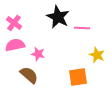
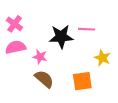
black star: (58, 17) -> (61, 37), moved, turned -30
brown semicircle: (29, 75) -> (44, 79), moved

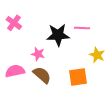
pink semicircle: (16, 47) -> (15, 71), moved

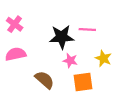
pink star: (38, 54) -> (70, 61), moved
pink semicircle: (15, 71) -> (16, 54), moved

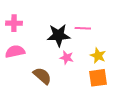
pink cross: (15, 24) -> (14, 23), turned -35
orange square: (83, 82) -> (98, 78), moved

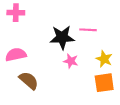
pink cross: (14, 23) -> (16, 13), moved
brown semicircle: (42, 76) -> (29, 80), moved

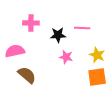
pink cross: (16, 13) -> (31, 23), moved
black star: (62, 37) -> (58, 35), size x0.7

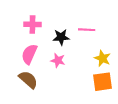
pink semicircle: (15, 51) -> (29, 54), moved, turned -54
pink star: (66, 57) -> (58, 60), moved

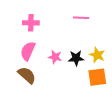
pink line: (87, 30) -> (81, 18), moved
black star: (61, 37) -> (76, 58), moved

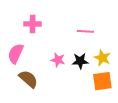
pink line: (81, 18) -> (85, 31), moved
pink semicircle: (28, 51) -> (16, 54), moved

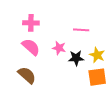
pink semicircle: (16, 54) -> (31, 47), moved, turned 108
pink star: (58, 60) -> (59, 48), moved

